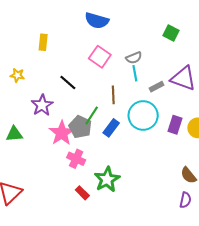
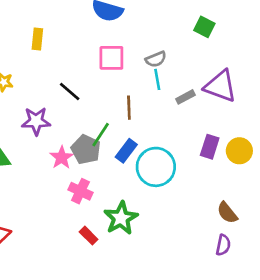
pink square: (100, 57) -> (111, 58), turned -35
purple star: (42, 105) -> (36, 121), turned 30
cyan circle: (143, 115) -> (156, 167), moved
pink star: (62, 133) -> (62, 158), size x0.7

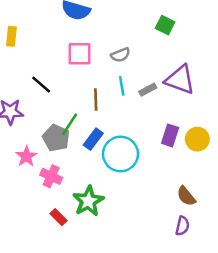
cyan line: (157, 79) -> (122, 86), moved
pink star: (62, 158) -> (26, 156), moved

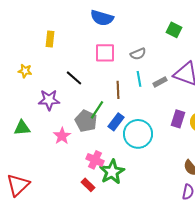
pink cross: (51, 176) -> (95, 160), moved

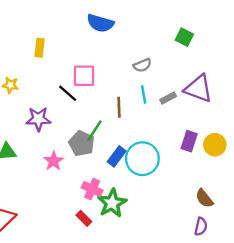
pink square: (105, 53) -> (84, 76), moved
blue rectangle: (116, 122) -> (117, 156), moved

